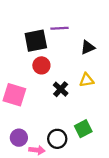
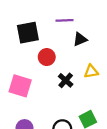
black square: (36, 41) -> (28, 33), moved
black triangle: (88, 47) -> (80, 39), moved

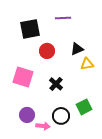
black triangle: (80, 39) -> (77, 49), moved
black cross: (66, 80) -> (56, 84), moved

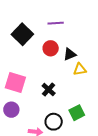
black square: (30, 29) -> (22, 34), turned -35
red circle: (47, 51) -> (51, 48), moved
purple circle: (27, 115) -> (11, 110), moved

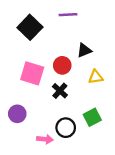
red circle: (51, 48) -> (62, 65), moved
yellow triangle: (80, 69) -> (96, 77), moved
pink square: (15, 82) -> (32, 73), moved

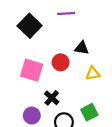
black triangle: (84, 50) -> (82, 48), turned 32
black cross: (60, 91) -> (52, 98), moved
purple circle: (17, 114) -> (32, 116), moved

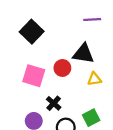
purple line: (66, 14) -> (92, 19), moved
black triangle: (82, 48) -> (83, 54), size x1.5

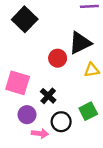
black triangle: (83, 54) -> (80, 43), turned -35
pink square: (34, 76) -> (18, 83), moved

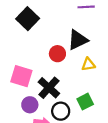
black cross: (48, 96) -> (49, 88), size x1.5

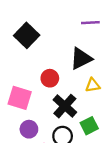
red circle: (57, 54) -> (50, 78), moved
black cross: (49, 88) -> (65, 106), moved

